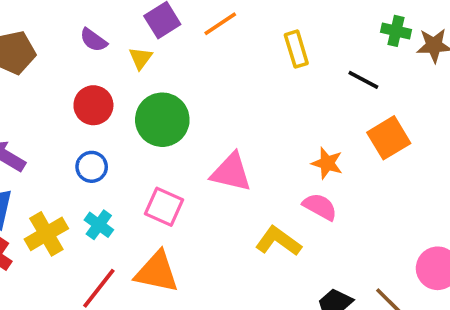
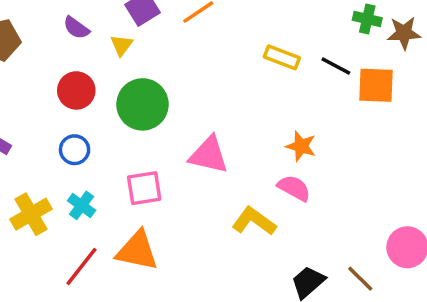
yellow rectangle: (296, 49) -> (282, 57), moved, turned -52
orange square: (389, 138) -> (376, 85), moved, turned 33
pink square: (164, 207) -> (144, 188), turned -33

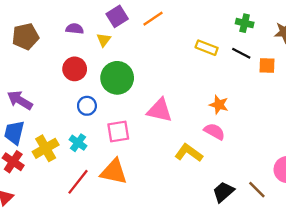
green cross: (367, 19) -> (245, 23), moved
purple semicircle: (76, 28) -> (75, 29), turned 150
orange square: (376, 85) -> (267, 66), size x0.7
blue circle: (75, 150) -> (87, 106), moved

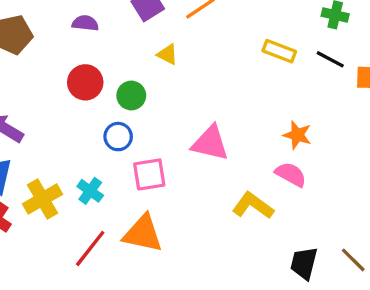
yellow triangle: (104, 40) -> (167, 54), moved, turned -40
green circle: (117, 78) -> (131, 95), moved, size x0.6
blue circle: (87, 106) -> (118, 137), moved
black trapezoid: (223, 192) -> (304, 263), turned -35

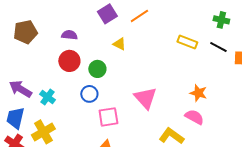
purple semicircle: (85, 23) -> (69, 35), moved
pink triangle: (210, 143) -> (145, 98), turned 35
cyan cross: (90, 191) -> (47, 97), moved

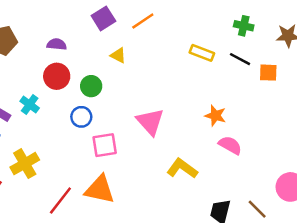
cyan cross: (47, 97) -> (30, 105), moved
pink semicircle: (194, 117) -> (230, 145), moved

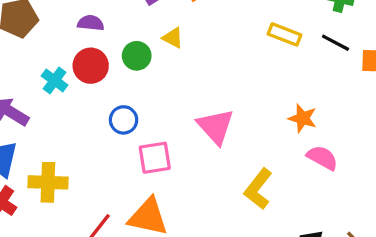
green circle: (91, 86) -> (137, 56), moved
cyan cross: (30, 105) -> (55, 80), moved
yellow cross: (25, 164) -> (48, 182), turned 32
yellow L-shape: (182, 169) -> (258, 189), turned -88

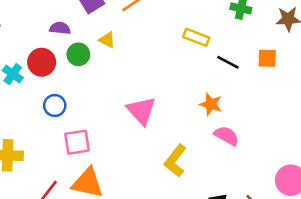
purple semicircle: (91, 23) -> (60, 28), moved
black line: (335, 43) -> (228, 62), moved
blue circle: (124, 120) -> (55, 105), moved
pink square: (155, 158) -> (77, 142), moved

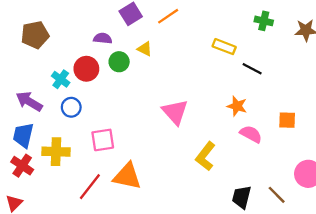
orange square: (267, 58) -> (287, 120), moved
blue circle: (55, 105) -> (71, 107), moved
pink square: (77, 142) -> (103, 140), moved

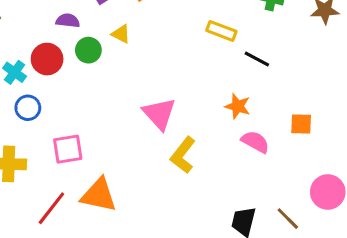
yellow L-shape: (205, 156) -> (183, 155), moved

